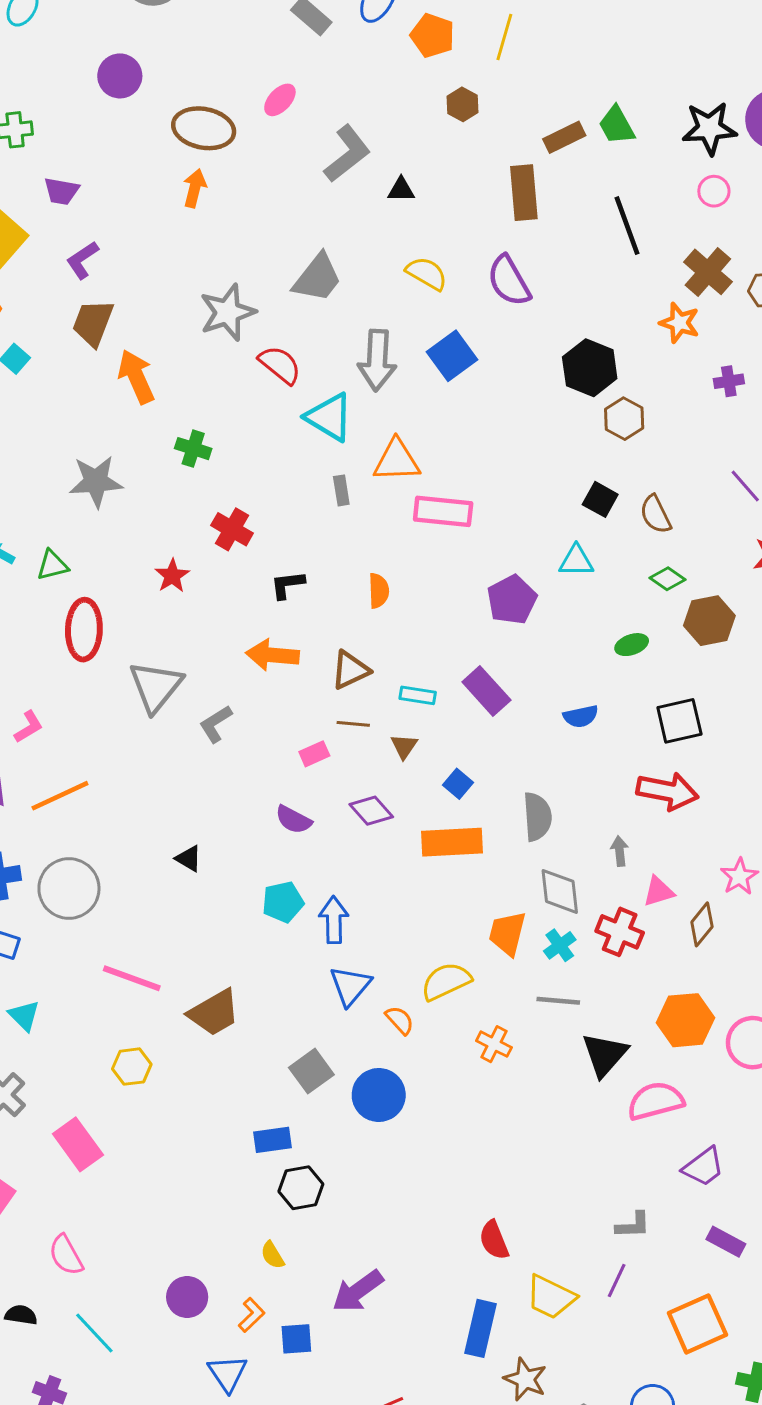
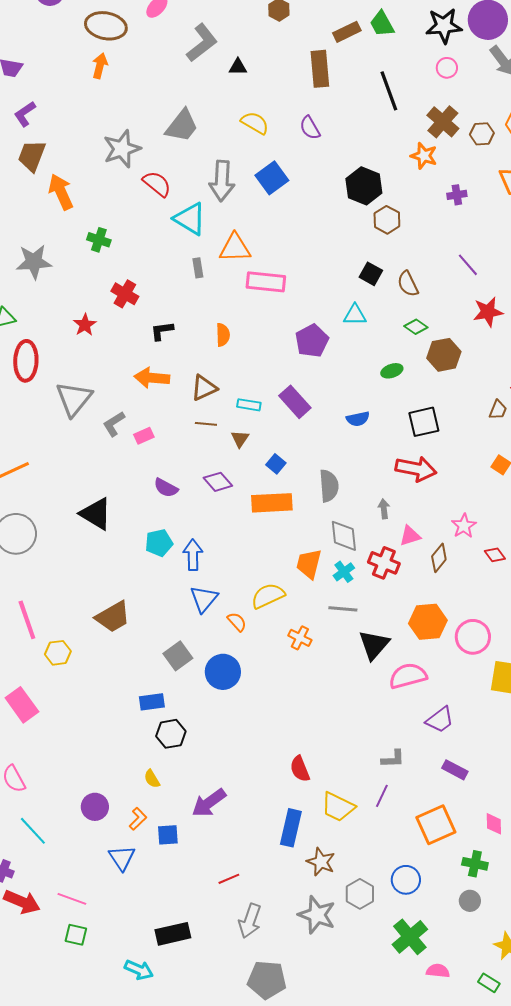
purple semicircle: (509, 281) -> (310, 128), size x0.7
pink rectangle: (314, 754) -> (144, 436), moved
black triangle: (189, 859) -> (96, 514), size x1.8
pink line: (132, 978) -> (27, 620), moved, turned 51

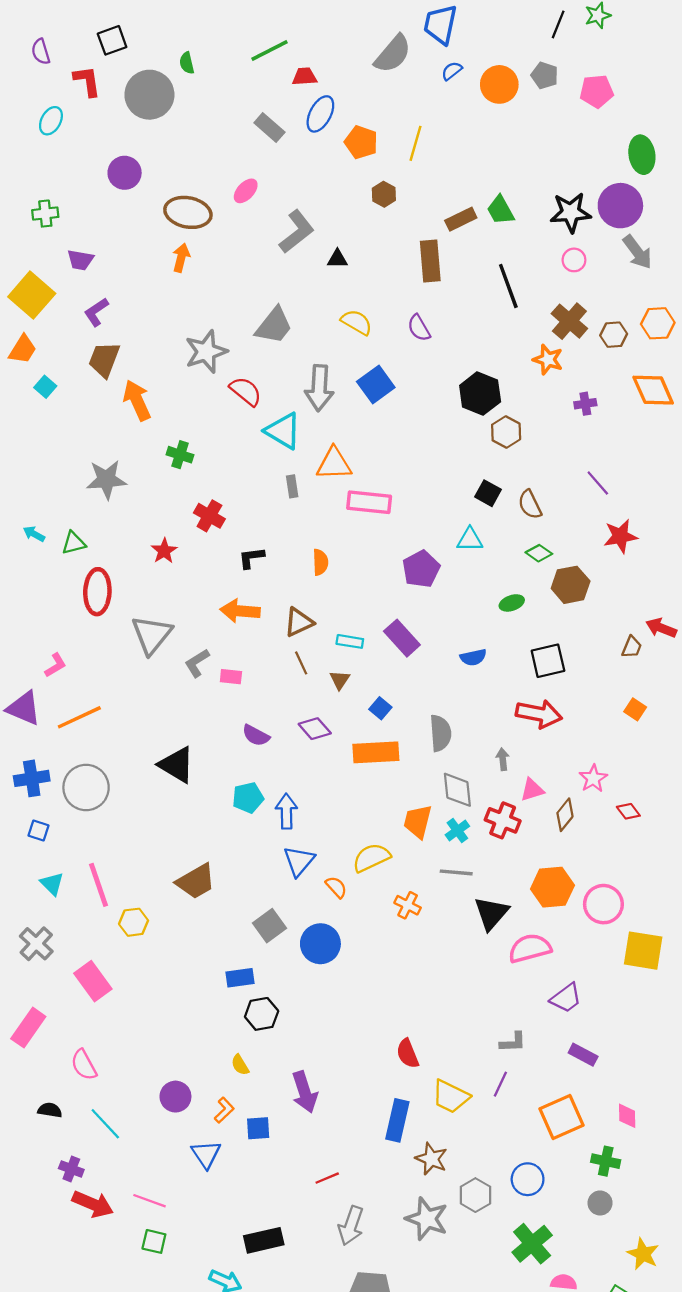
brown line: (206, 424) -> (301, 663), turned 60
pink rectangle: (144, 436) -> (231, 677), turned 30
purple arrow: (209, 803) -> (305, 1092), turned -72

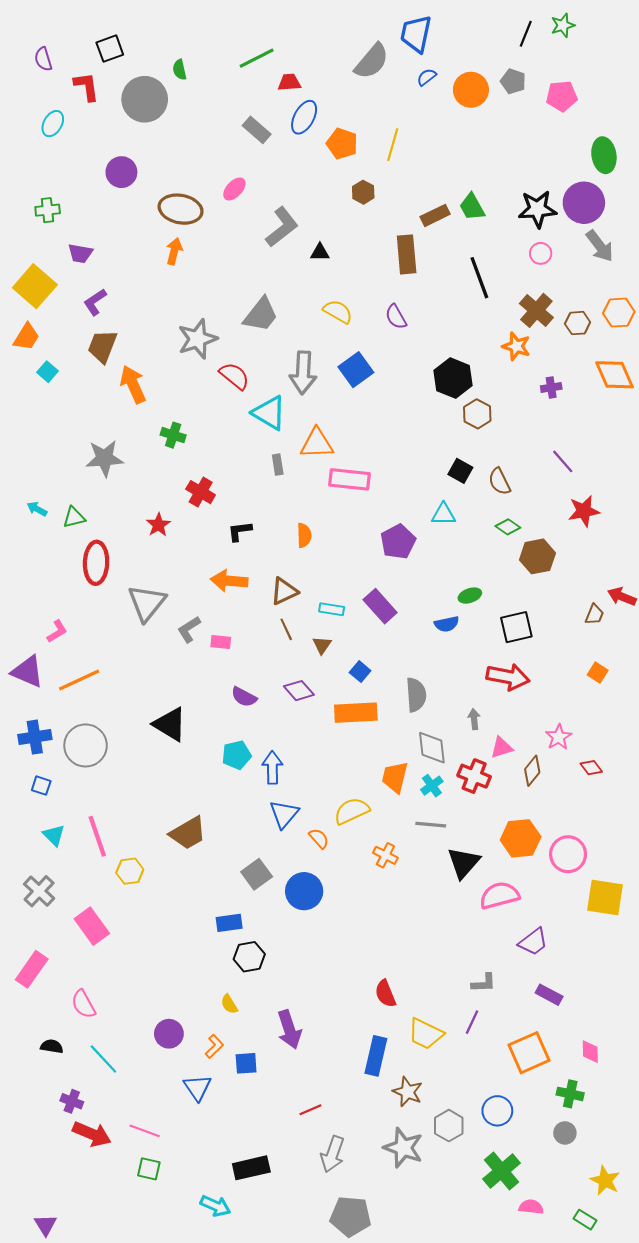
green ellipse: (512, 603) -> (470, 596), moved

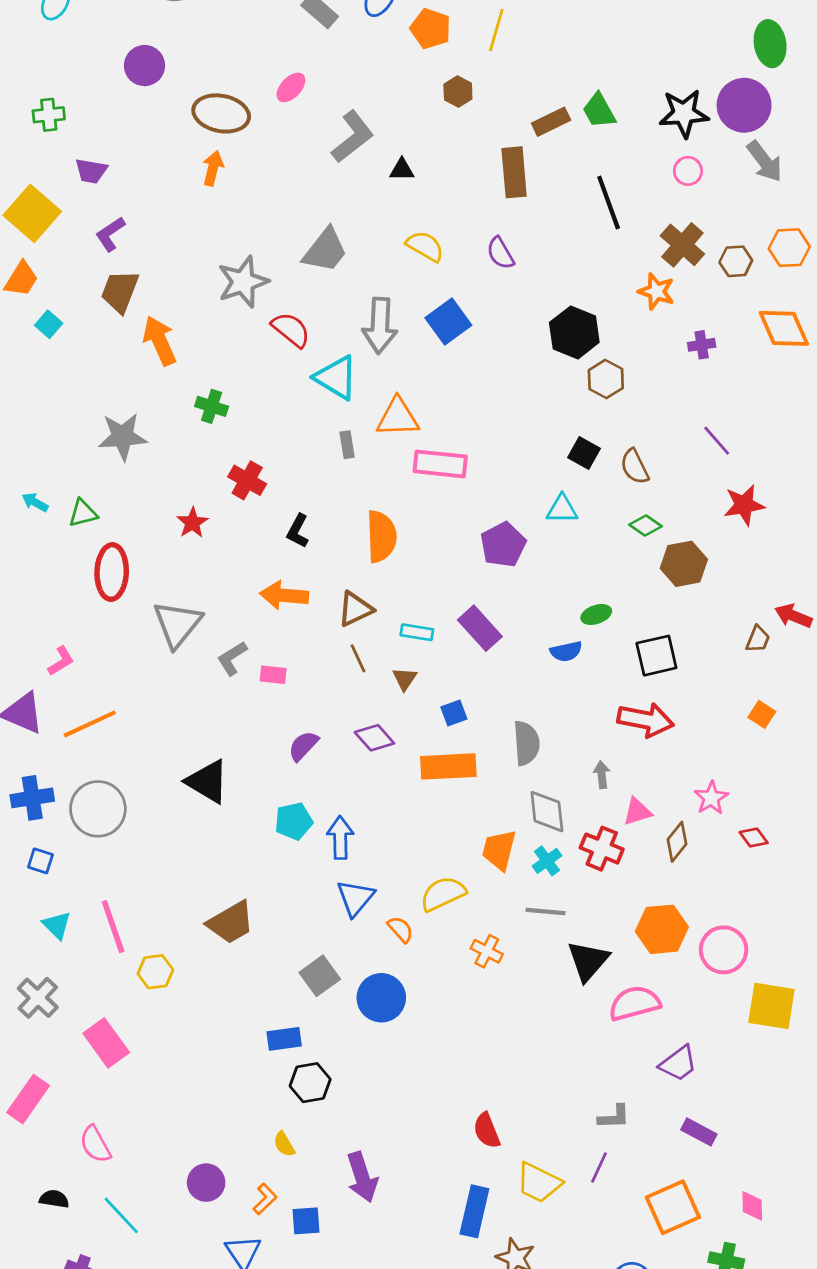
black L-shape: (240, 531) -> (298, 531), turned -55
orange semicircle: (304, 535) -> (381, 536), size x1.6
blue square: (360, 672) -> (454, 713), turned 30
purple semicircle: (244, 697) -> (303, 746), turned 105

